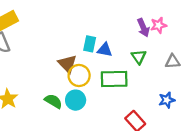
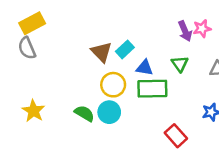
cyan rectangle: (90, 44) -> (125, 49), turned 35
blue triangle: (105, 50) -> (145, 68), moved
brown triangle: (67, 64) -> (101, 52), moved

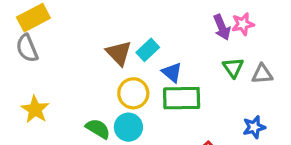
green triangle: (180, 64) -> (233, 68), moved
blue triangle: (145, 68) -> (172, 72), turned 30
yellow star: (33, 111) -> (35, 109), moved

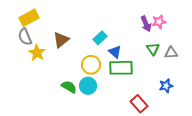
brown triangle: (119, 53) -> (61, 40), moved, turned 36
yellow star: (35, 109) -> (37, 53), moved

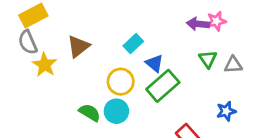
purple arrow: (146, 24) -> (198, 24), turned 119
green rectangle: (121, 68) -> (163, 86), turned -40

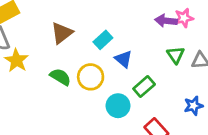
brown triangle: (78, 46) -> (62, 33), moved
green rectangle: (163, 86) -> (144, 86), moved, size x0.7
cyan circle: (116, 111) -> (118, 106), moved
green semicircle: (90, 113) -> (60, 77), moved

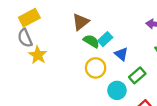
brown triangle: (62, 33) -> (81, 22), moved
green semicircle: (60, 77) -> (91, 41), moved

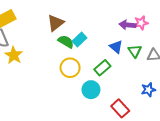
blue triangle: (121, 54) -> (116, 47), moved
green rectangle: (137, 75) -> (102, 68), moved

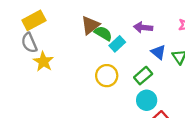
purple arrow: (127, 25) -> (143, 27), moved
green semicircle: (66, 42) -> (103, 33), moved
cyan circle: (91, 90) -> (147, 100), moved

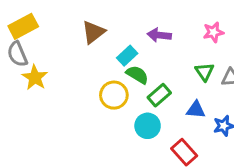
green semicircle: (103, 33) -> (137, 75), moved
blue triangle: (158, 52) -> (196, 110), moved, turned -35
cyan circle: (147, 100) -> (148, 126), moved

